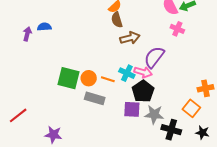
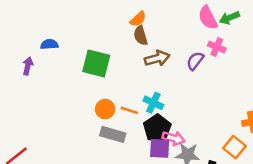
purple arrow: (27, 34) -> (28, 66), moved
purple semicircle: (154, 57) -> (195, 61), moved, size x0.7
pink arrow: (143, 72) -> (174, 138), moved
green square: (69, 78) -> (96, 63), moved
black pentagon: (143, 91) -> (157, 128), moved

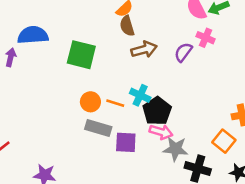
blue semicircle: (49, 44) -> (33, 35), size x1.6
black pentagon: (157, 128) -> (157, 111), moved
purple square: (160, 148) -> (126, 142), moved

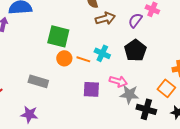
green square: (81, 55) -> (58, 36), moved
black pentagon: (157, 111) -> (135, 50), moved
gray rectangle: (98, 128) -> (38, 81), moved

